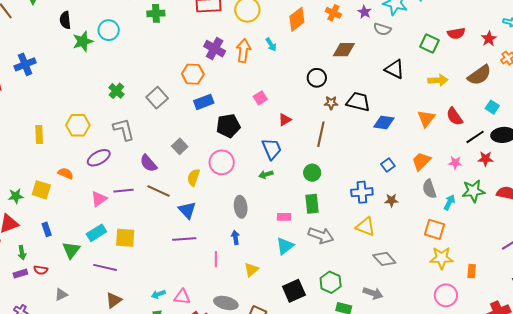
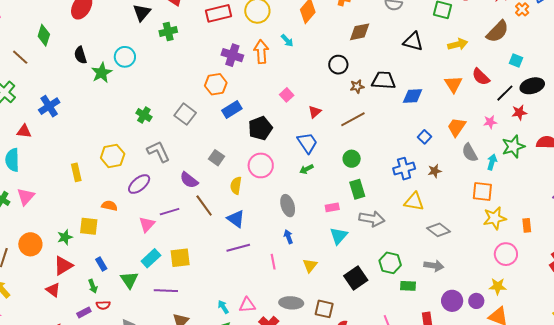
brown line: (321, 134) -> (353, 119), turned 60
brown line: (159, 191) -> (204, 205), turned 40
green arrow: (22, 253) -> (93, 286), moved
cyan arrow: (158, 294) -> (223, 307), turned 88

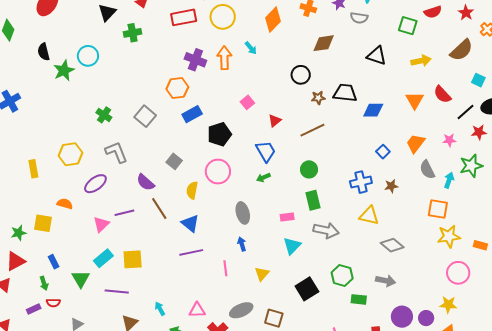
orange rectangle: (527, 225) -> (480, 245), turned -72
gray ellipse: (291, 303) -> (241, 310), turned -30
cyan arrow: (223, 307) -> (160, 309), moved

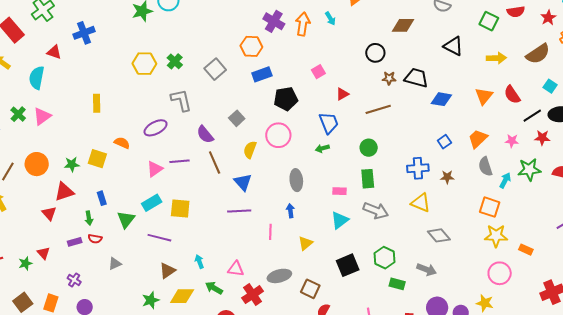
yellow hexagon: (70, 154) -> (144, 64), moved

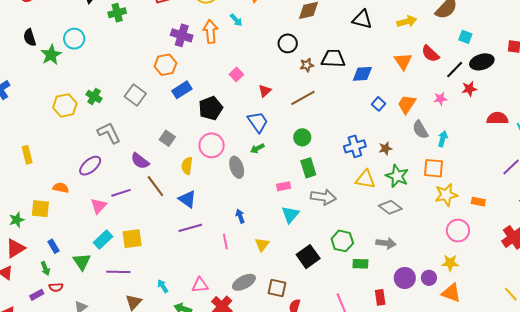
blue square: (444, 142) -> (379, 104), moved
green star: (529, 170) -> (397, 176), moved, turned -30
gray ellipse: (296, 180) -> (237, 167), moved

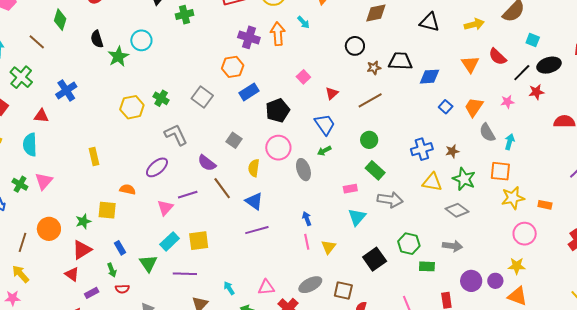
green rectangle: (308, 168) -> (375, 170), turned -30
pink line: (225, 241) -> (307, 242), moved
purple rectangle: (37, 295) -> (92, 293), moved

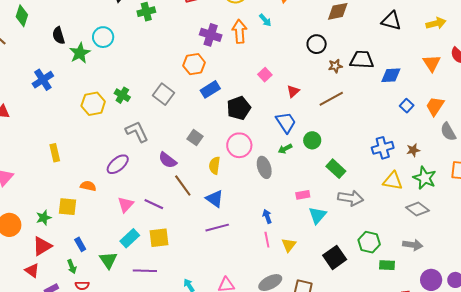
blue cross: (66, 90) -> (43, 80), moved
green circle: (369, 140) -> (312, 140), moved
pink rectangle: (350, 189) -> (303, 195), moved
purple line: (188, 195) -> (154, 204), moved, turned 42

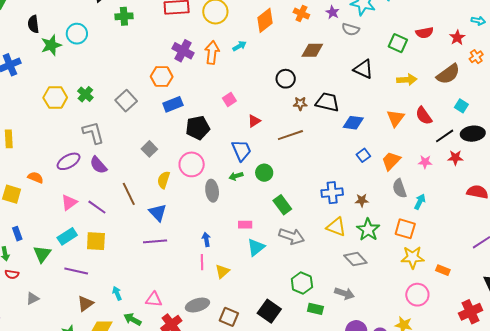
cyan arrow: (265, 20) -> (239, 46), turned -88
purple semicircle: (168, 160) -> (98, 165), moved
black square: (335, 257) -> (269, 311), moved, turned -30

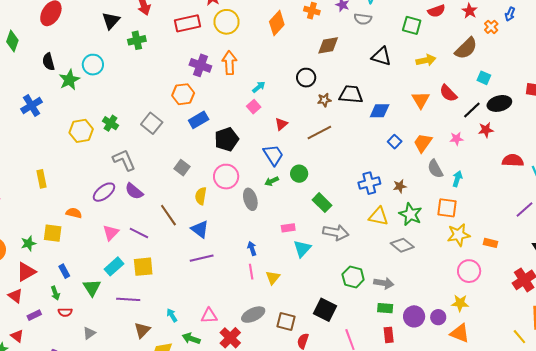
cyan arrow: (239, 46) -> (259, 87), moved
gray arrow: (344, 293) -> (384, 283), moved
green rectangle: (315, 309) -> (385, 308), moved

